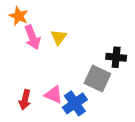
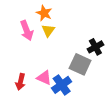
orange star: (19, 16) -> (44, 13), moved
black cross: (116, 57) -> (95, 47), turned -35

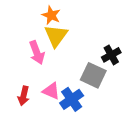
pink arrow: (27, 31) -> (37, 52), moved
yellow triangle: (48, 31) -> (56, 36), size x1.5

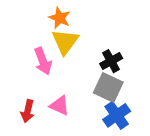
black cross: (111, 55) -> (111, 61), moved
blue cross: (72, 99) -> (117, 115), moved

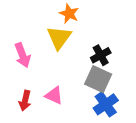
orange star: (60, 18) -> (69, 14), moved
pink arrow: (43, 61) -> (23, 55), moved

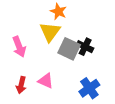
black cross: (101, 55) -> (85, 47), turned -35
gray square: (98, 79) -> (69, 49), moved

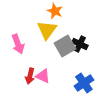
gray square: (69, 49) -> (65, 46), turned 35
red arrow: (21, 85) -> (30, 76), moved

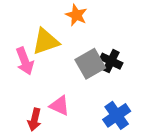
yellow triangle: (47, 30) -> (46, 42), moved, turned 35
red arrow: (30, 76) -> (34, 120), moved

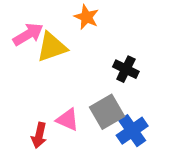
pink arrow: (25, 61) -> (28, 34), moved, turned -100
gray square: (90, 64) -> (107, 112), moved

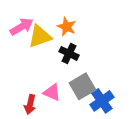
orange star: (86, 17) -> (67, 27), moved
black cross: (126, 69) -> (69, 53), moved

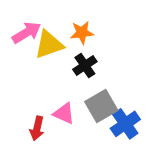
orange star: (67, 27) -> (82, 33), turned -30
black cross: (69, 53) -> (85, 66), turned 30

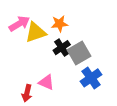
gray square: (101, 106) -> (79, 53), moved
blue cross: (125, 124) -> (91, 78), moved

